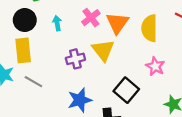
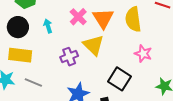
yellow rectangle: (23, 50) -> (20, 55), turned -70

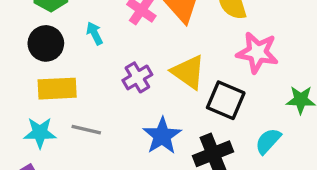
yellow triangle: (93, 45) -> (188, 72), moved
pink star: (143, 54) -> (257, 52), size x1.4

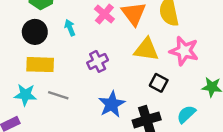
yellow triangle: (188, 72) -> (146, 49), moved, turned -32
black square: (226, 100) -> (159, 83), size x0.7

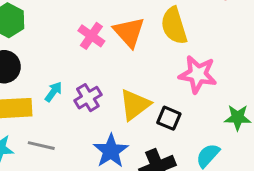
cyan arrow: (70, 28) -> (53, 92), moved, turned 63
yellow triangle: (146, 49) -> (135, 105), moved, turned -40

